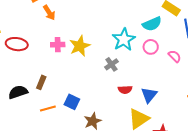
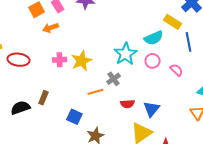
orange arrow: (49, 12) -> (51, 28), turned 105
orange line: (48, 108) -> (95, 92), moved

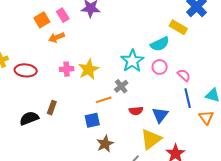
blue line: (189, 42) -> (188, 98), moved
blue square: (74, 117) -> (92, 120), moved, turned -35

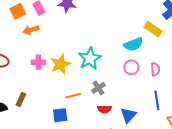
cyan star: (132, 61) -> (90, 58), moved
pink semicircle: (184, 75) -> (155, 69), moved, turned 40
gray cross: (121, 86) -> (98, 88), moved

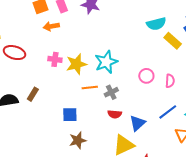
cyan semicircle: (133, 44) -> (156, 24), moved
orange line: (73, 96) -> (90, 88), moved
blue line: (157, 100) -> (168, 112), turned 54

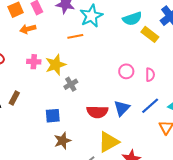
cyan star: (106, 62) -> (91, 16), moved
orange line: (90, 88) -> (75, 36), moved
gray cross: (111, 92) -> (71, 84), moved
red semicircle: (115, 114) -> (97, 112), size x1.5
blue triangle: (137, 123) -> (122, 108), moved

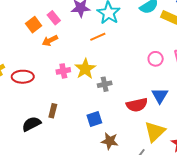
gray cross: (71, 84) -> (105, 84), turned 32
brown star: (62, 141) -> (110, 141), turned -30

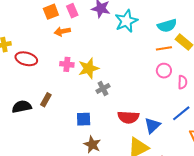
orange line: (98, 37) -> (164, 48), moved
pink circle: (156, 59) -> (164, 71), moved
gray cross: (105, 84) -> (103, 88), turned -32
blue triangle: (160, 96) -> (152, 126), moved

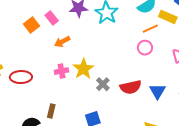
orange arrow: (62, 31) -> (62, 42), moved
pink circle: (164, 71) -> (145, 48), moved
red semicircle: (128, 117) -> (131, 87), moved
blue triangle: (152, 126) -> (157, 91), moved

